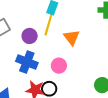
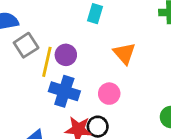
yellow line: (48, 25) -> (47, 62), moved

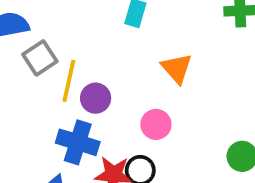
purple circle: (66, 55) -> (96, 98), moved
blue cross: (64, 91) -> (78, 142), moved

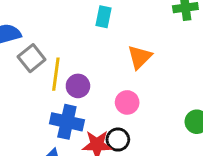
orange triangle: (177, 68) -> (140, 57), turned 32

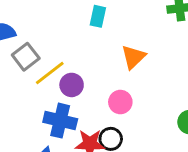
yellow line: (56, 74) -> (50, 73), turned 44

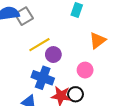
gray square: (26, 57) -> (24, 16), moved

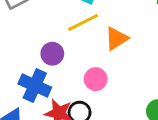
yellow line: (39, 45) -> (83, 22), moved

